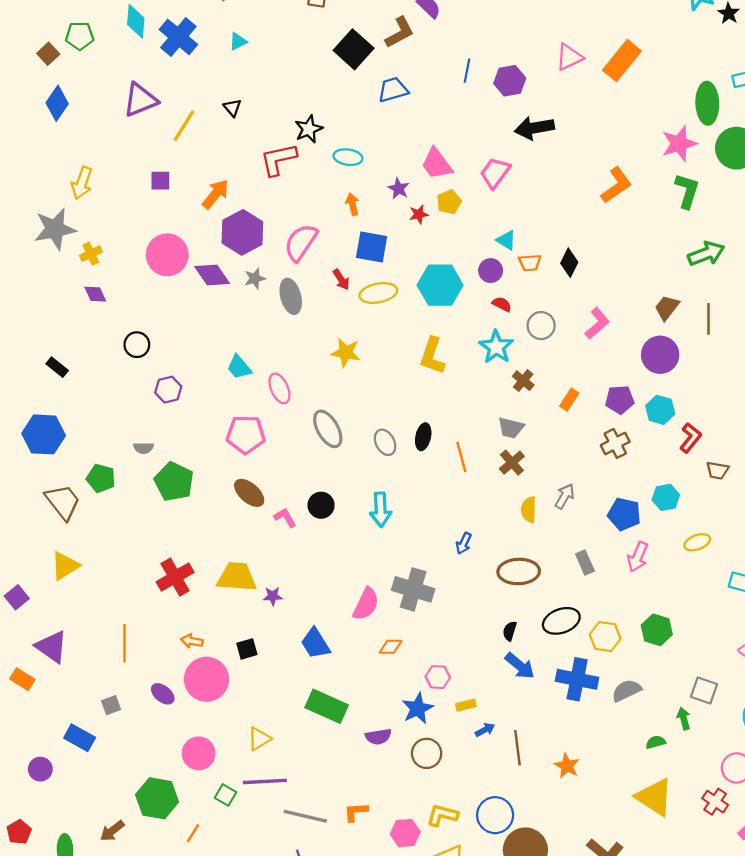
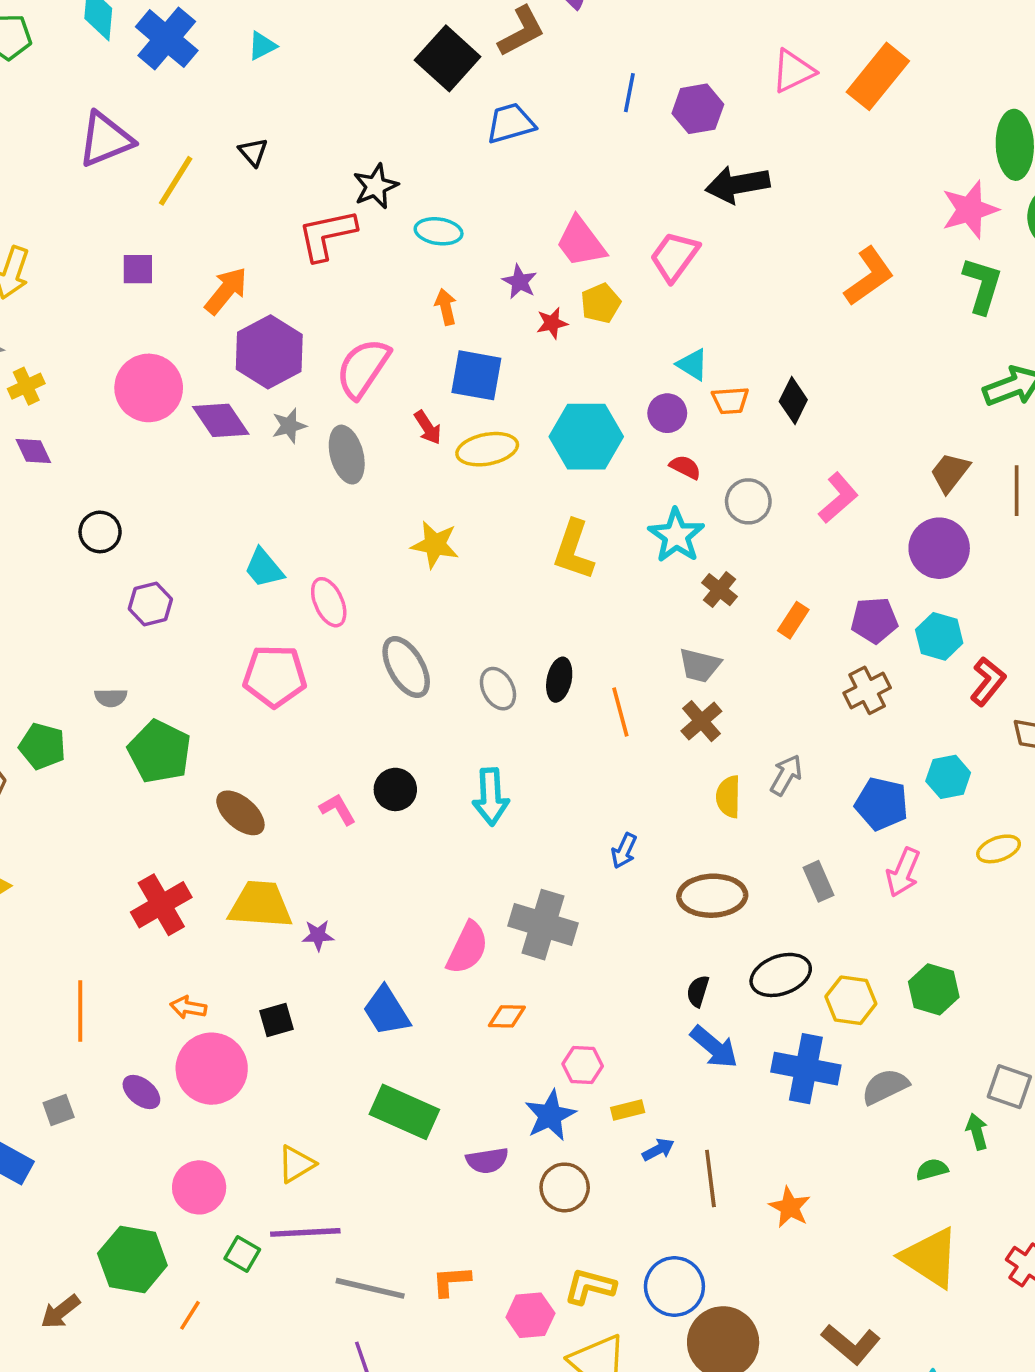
brown ellipse: (249, 493) -> (240, 813), moved

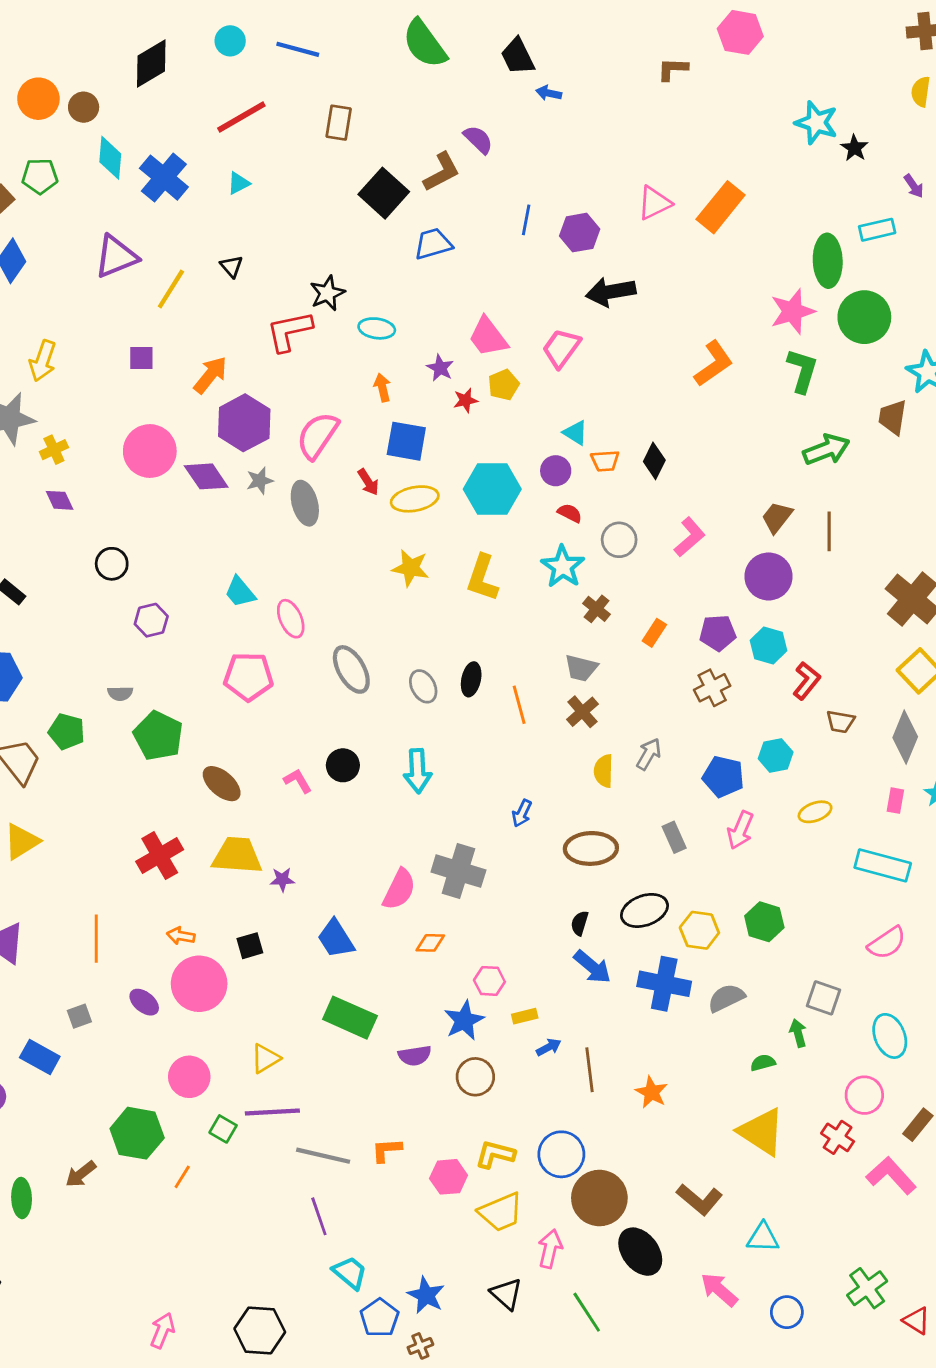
yellow star: (435, 545) -> (411, 568), moved

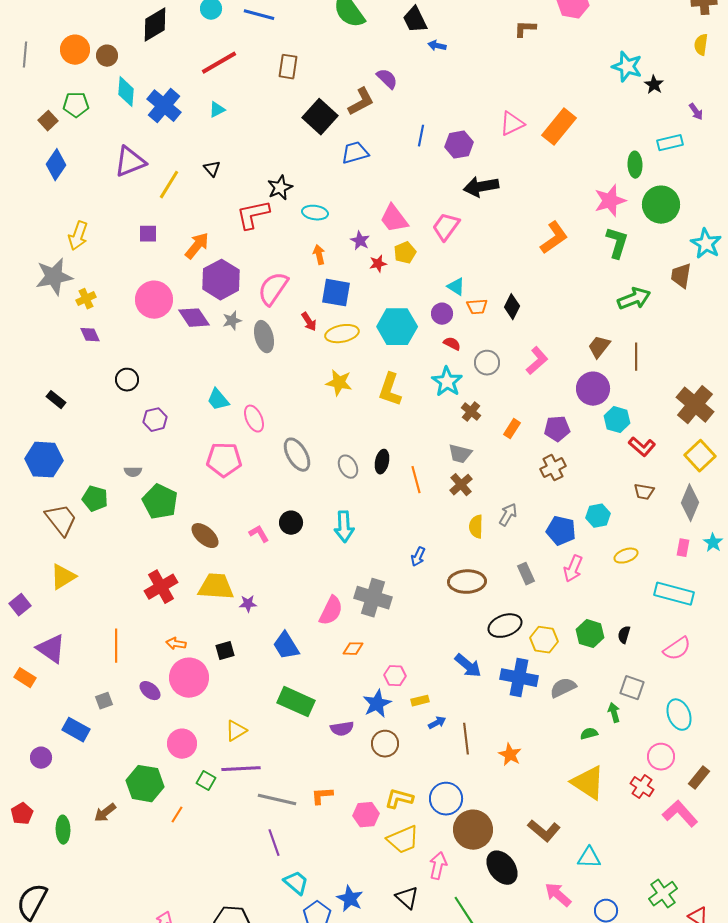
green ellipse: (828, 261) -> (635, 165), size x0.7
cyan hexagon: (769, 646) -> (617, 420), moved
red L-shape: (807, 681) -> (642, 447), moved, turned 92
black semicircle: (580, 923) -> (624, 635), moved

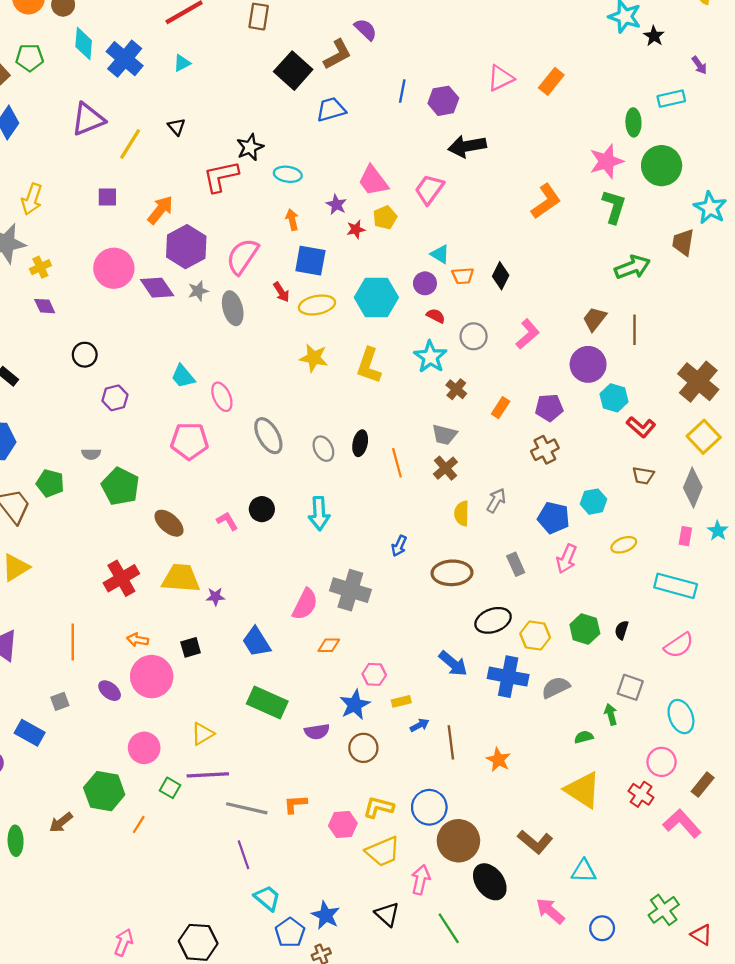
orange rectangle: (559, 127) -> (551, 81), size x0.7

